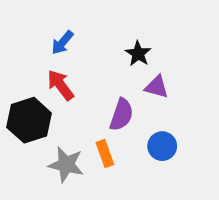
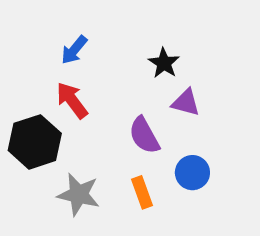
purple semicircle: (122, 115) -> (144, 135), turned 132
orange rectangle: (105, 153) -> (142, 192), moved

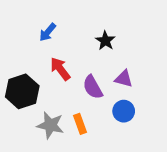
red arrow: (72, 100) -> (60, 69), moved
purple triangle: (186, 102) -> (124, 79), moved
orange rectangle: (142, 192) -> (80, 124), moved

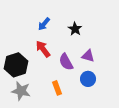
blue arrow: (48, 32) -> (44, 24), moved
gray star: (50, 125) -> (21, 91), moved

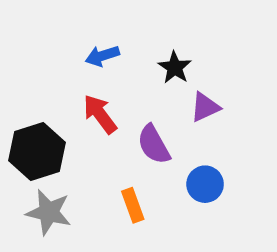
blue arrow: (44, 24) -> (102, 56), turned 32
purple triangle: (88, 56) -> (205, 107), moved, turned -40

